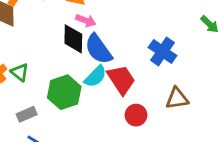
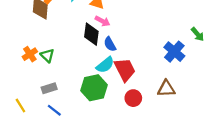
blue semicircle: (98, 49) -> (110, 44), size x0.6
blue cross: (163, 51) -> (174, 52), moved
green hexagon: (64, 92) -> (94, 88), moved

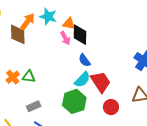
pink arrow: (102, 21) -> (65, 38), moved, turned 40
black diamond: (91, 34) -> (80, 35), moved
green triangle: (47, 55) -> (29, 77), turned -32

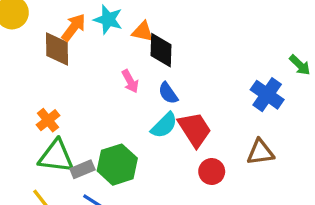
pink arrow: (65, 38) -> (130, 81), moved
green triangle: (29, 77) -> (56, 156), moved, size x1.6
green hexagon: (74, 101) -> (117, 165), moved

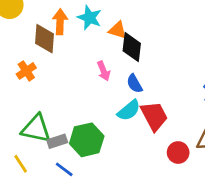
orange arrow: (74, 27) -> (60, 22), turned -40
orange cross: (48, 120) -> (26, 71), moved
red circle: (212, 172) -> (178, 153), moved

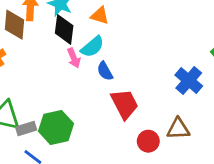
orange triangle: (118, 30) -> (100, 16), moved
black diamond: (132, 47) -> (64, 29), moved
cyan semicircle: (129, 110) -> (92, 47), moved

